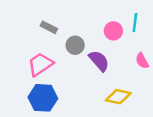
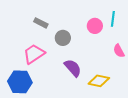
purple semicircle: (99, 61) -> (73, 68), moved
blue hexagon: (43, 98) -> (20, 82), moved

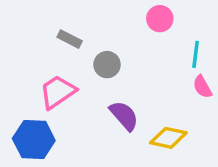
cyan line: (113, 19) -> (196, 54), moved
pink circle: (95, 26) -> (160, 19), moved

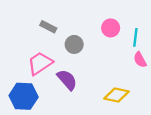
pink circle: (160, 19) -> (111, 28), moved
purple semicircle: (124, 116) -> (67, 80), moved

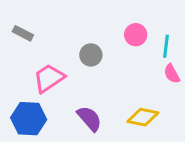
gray rectangle: (48, 27) -> (23, 33), moved
purple semicircle: (67, 80) -> (89, 119), moved

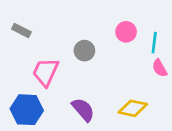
pink trapezoid: (49, 78) -> (46, 72), turned -32

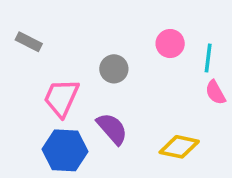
blue hexagon: (27, 110) -> (65, 150), moved
purple semicircle: (83, 110) -> (112, 129), moved

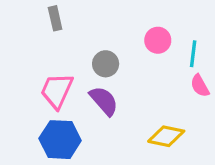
gray rectangle: (29, 42) -> (55, 18), moved, turned 50
purple semicircle: (112, 129) -> (104, 101), moved

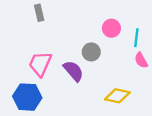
gray circle: (106, 64) -> (91, 52), moved
blue hexagon: (60, 140) -> (27, 97), moved

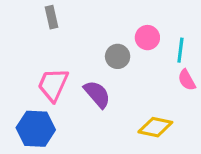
gray circle: (91, 52) -> (118, 56), moved

